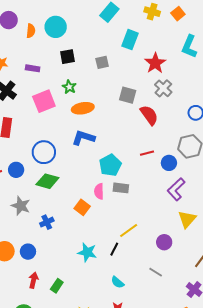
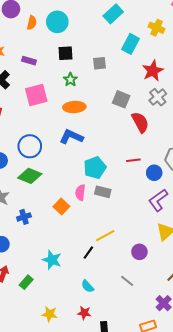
yellow cross: (152, 12) -> (157, 28), moved
green star: (69, 87) -> (70, 80), moved
cyan star: (87, 252) -> (52, 260), moved

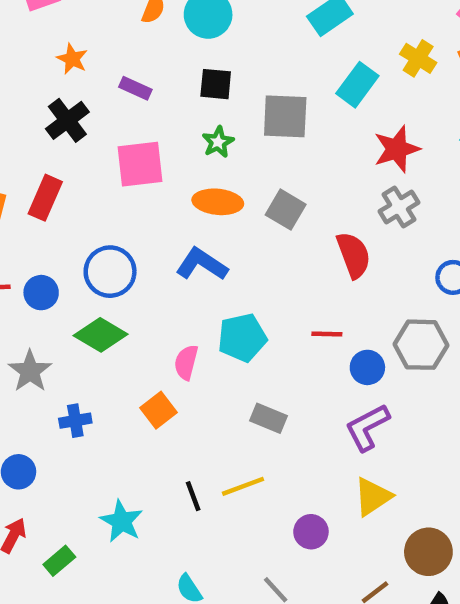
gray square: (99, 63) -> (285, 116), size x1.6
gray square: (121, 99) -> (286, 210), moved
gray rectangle: (103, 192) -> (268, 418), moved
pink semicircle: (80, 193) -> (186, 362), moved
black line: (88, 253) -> (193, 496), moved, turned -64

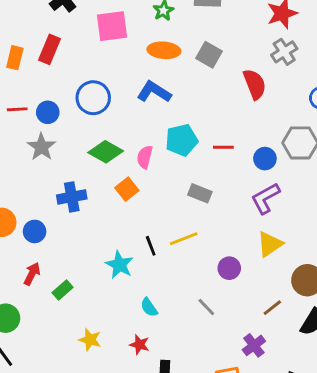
red line: (327, 334) -> (223, 147), moved
green diamond: (101, 335) -> (106, 152), moved
gray star: (30, 371) -> (41, 147), moved
blue cross: (75, 421) -> (72, 197), size x1.4
cyan star: (121, 521) -> (119, 265), moved

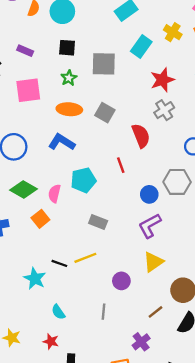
red line: (223, 147) -> (121, 165), moved, turned 70
black line: (151, 246) -> (59, 263), turned -49
gray line: (206, 307) -> (103, 312), turned 49

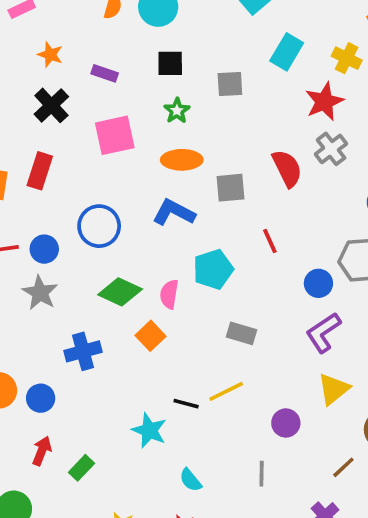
yellow cross: (173, 32) -> (347, 58), moved
gray square: (104, 64) -> (230, 84), size x0.7
gray square: (105, 113) -> (231, 188), moved, turned -30
red semicircle: (141, 136) -> (287, 168), moved

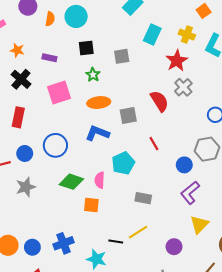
blue circle: (44, 249) -> (25, 153), moved
gray star: (40, 293) -> (26, 187), turned 30
orange square: (150, 336) -> (91, 205), turned -35
blue cross: (83, 351) -> (63, 243), moved

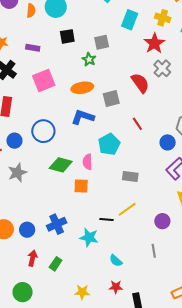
green star: (93, 75) -> (89, 59), moved

